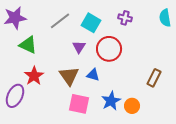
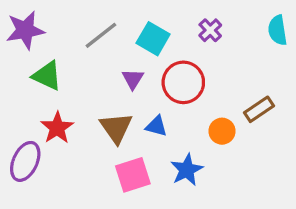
purple cross: (125, 18) -> (210, 30), turned 32
brown rectangle: (154, 78) -> (259, 109), moved, turned 30
pink square: (79, 104) -> (133, 175), turned -30
orange circle: (132, 106) -> (222, 131), moved

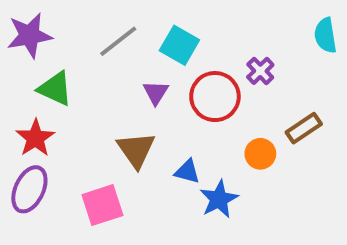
purple cross: (210, 30) -> (260, 71), moved
blue triangle: (156, 126) -> (187, 172), moved
red star: (57, 128) -> (35, 138), moved
pink square: (133, 175) -> (102, 205), moved

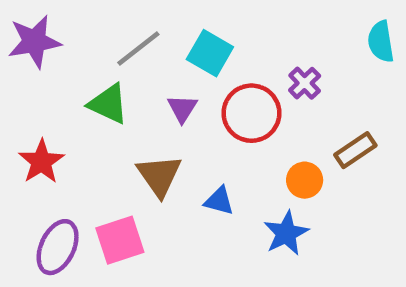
green triangle: (55, 89) -> (108, 104), moved
purple ellipse: (29, 189) -> (58, 247), moved
blue star: (219, 199) -> (286, 233), moved

